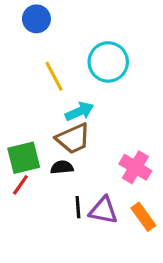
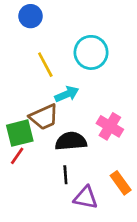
brown trapezoid: (73, 139) -> (44, 117), moved
black semicircle: (62, 167) -> (71, 141), moved, size x1.6
pink cross: (135, 167) -> (110, 126), moved
purple triangle: (103, 210) -> (86, 198), moved

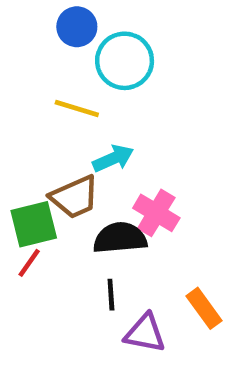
blue circle: (31, 16) -> (77, 27), moved
cyan circle: (91, 52) -> (125, 61), moved
yellow line: (45, 65) -> (77, 108), turned -45
pink cross: (110, 126) -> (156, 213), moved

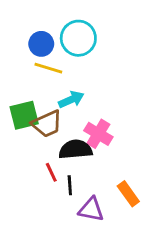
blue circle: (77, 27) -> (41, 44), moved
green square: (34, 224) -> (24, 115), moved
red line: (29, 263) -> (51, 172), moved, turned -60

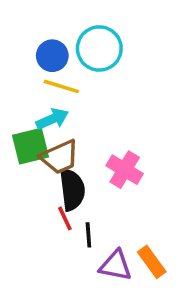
cyan arrow: (71, 100) -> (52, 119), moved
black semicircle: (75, 149) -> (72, 190), moved, turned 88
orange rectangle: (128, 194) -> (152, 262), moved

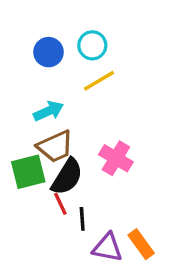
cyan circle: (99, 48) -> (92, 45), size x0.7
yellow line: (61, 86) -> (99, 81), moved, turned -48
green square: (31, 146) -> (28, 172), moved
black semicircle: (72, 190) -> (67, 177), turned 39

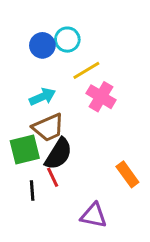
cyan circle: (92, 45) -> (67, 40), moved
pink cross: (116, 158) -> (101, 97), moved
black line: (82, 219) -> (32, 191), moved
orange rectangle: (141, 244) -> (127, 174), moved

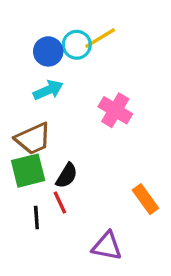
yellow line: (86, 70) -> (100, 38), moved
cyan arrow: (42, 97) -> (48, 90), moved
brown trapezoid: (48, 127) -> (33, 139), moved
black semicircle: (59, 154) -> (67, 176), size x0.7

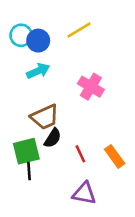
cyan circle: (77, 45) -> (21, 35), moved
brown trapezoid: (33, 139) -> (45, 117), moved
green square: (28, 171) -> (26, 151), moved
red line: (60, 202) -> (80, 154), moved

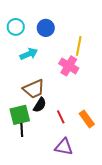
yellow line: (79, 30) -> (79, 46), moved, turned -48
blue circle: (38, 41) -> (46, 28), moved

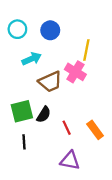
brown trapezoid: (34, 89) -> (50, 82), moved
green square: (20, 115) -> (22, 111), moved

